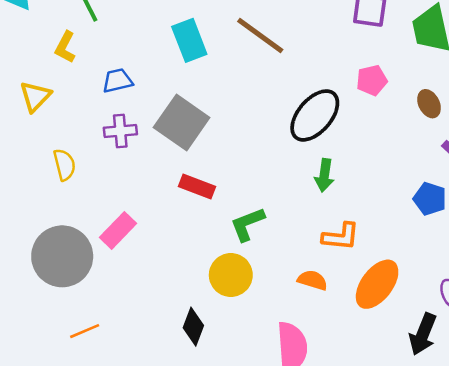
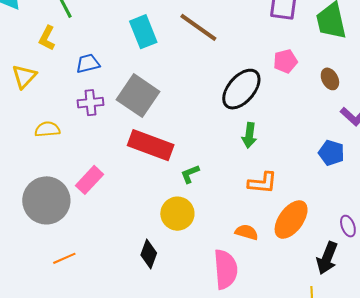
yellow semicircle: (64, 165) -> (47, 129), turned -80
red rectangle: (197, 186) -> (151, 145), size x1.6
green L-shape: (247, 224) -> (190, 174), size x0.7
orange semicircle: (312, 280) -> (247, 232), moved

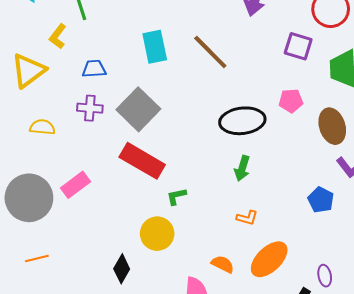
yellow triangle: (24, 76) -> (28, 71), size x1.4
brown ellipse: (330, 79) -> (332, 126), size x1.6
black ellipse: (241, 89) -> (242, 121), turned 33
orange L-shape: (262, 183) -> (247, 218), size x0.7

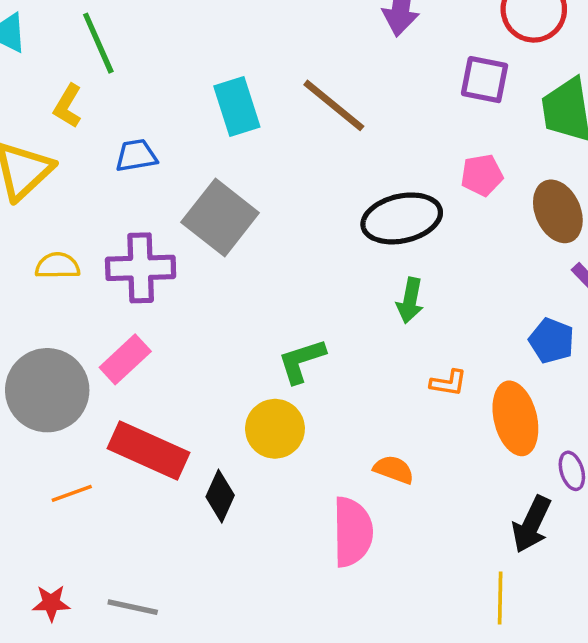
purple cross: (90, 108) -> (141, 268), moved, size x1.5
red rectangle: (142, 161) -> (149, 450), moved
green L-shape: (176, 196) -> (302, 361), size x1.4
orange L-shape: (247, 218) -> (448, 383), moved
orange ellipse: (269, 259) -> (515, 418), moved, turned -54

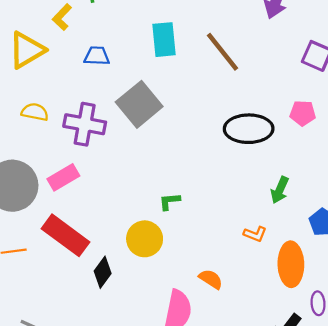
green arrow: (410, 300) -> (280, 190), moved
green L-shape: (302, 361) -> (170, 201), size x0.7

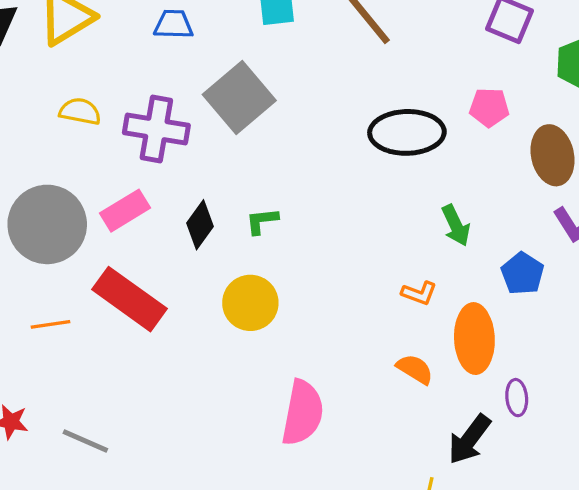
green arrow: (280, 190) -> (456, 225), turned -48
green L-shape: (170, 201) -> (262, 221), moved
black diamond: (103, 272) -> (200, 225), moved
orange semicircle: (211, 279) -> (415, 369), moved

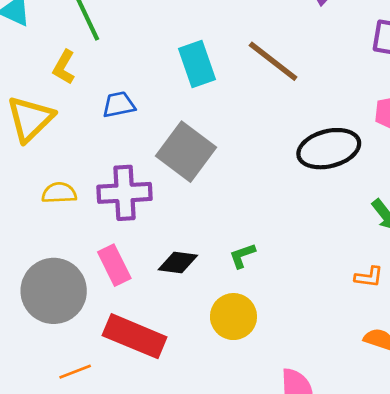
pink rectangle: (125, 211) -> (114, 265), turned -72
green L-shape: (262, 221) -> (242, 256), moved
black diamond: (200, 225) -> (178, 262), turned 75

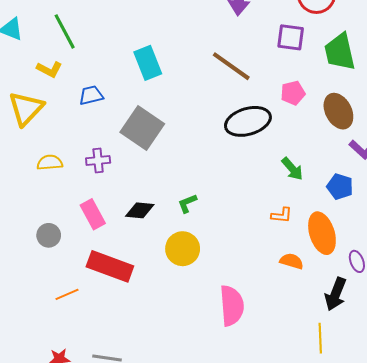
brown line: (273, 61) -> (231, 66), moved
yellow L-shape: (64, 67) -> (49, 69), turned -90
purple cross: (125, 193) -> (98, 161), size x0.6
gray circle: (54, 291) -> (49, 235), size x0.5

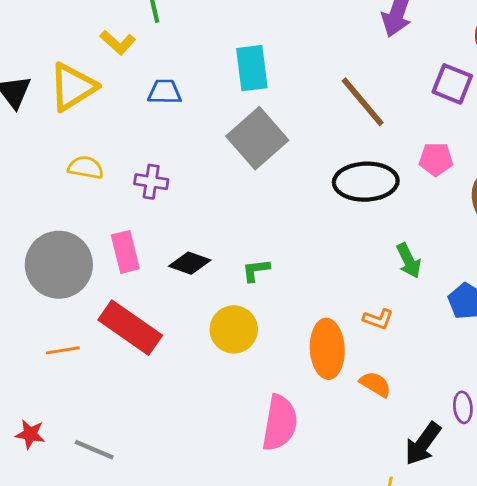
gray square: (142, 128) -> (257, 138), moved
orange ellipse: (322, 233) -> (327, 349), moved
gray circle: (49, 235) -> (59, 265), size x2.0

